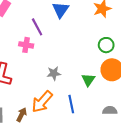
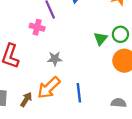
gray star: (54, 73) -> (55, 59), moved
green triangle: (88, 80) -> (101, 39), moved

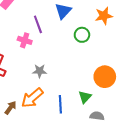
green circle: (120, 34) -> (82, 35), moved
green triangle: (101, 39) -> (85, 97), moved

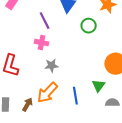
pink cross: (25, 40) -> (42, 43), moved

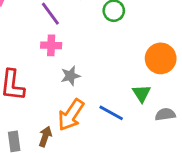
blue line: (75, 96) -> (111, 113), turned -42

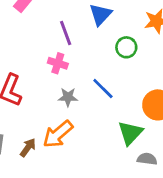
green triangle: (142, 93) -> (130, 133), size x1.4
blue line: (111, 113) -> (103, 88), moved

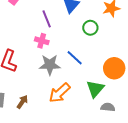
gray star: (68, 97) -> (50, 65), size x1.5
orange arrow: (58, 134) -> (59, 93), moved

